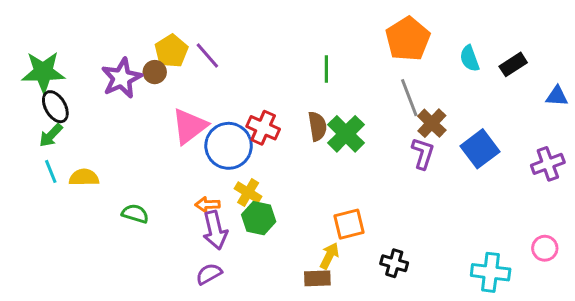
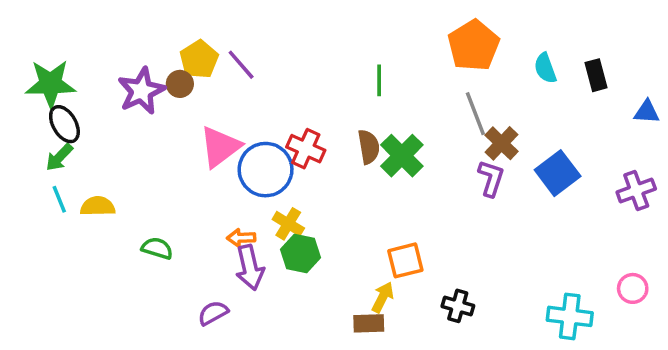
black rectangle: (513, 64) -> (596, 75), turned -72
purple semicircle: (209, 274) -> (213, 313), moved

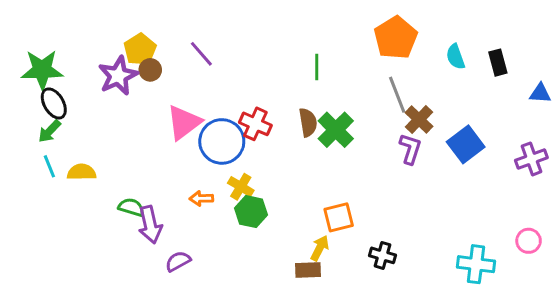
yellow pentagon: (199, 59) -> (140, 49), moved
purple arrow: (250, 267) -> (150, 225), moved

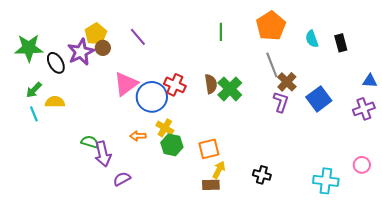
green line: (317, 67) -> (221, 32), moved
blue triangle: (540, 93) -> (370, 81), moved
black ellipse: (54, 103) -> (56, 63), moved
yellow semicircle: (82, 172) -> (55, 102), moved
orange square: (339, 217) -> (209, 149), moved

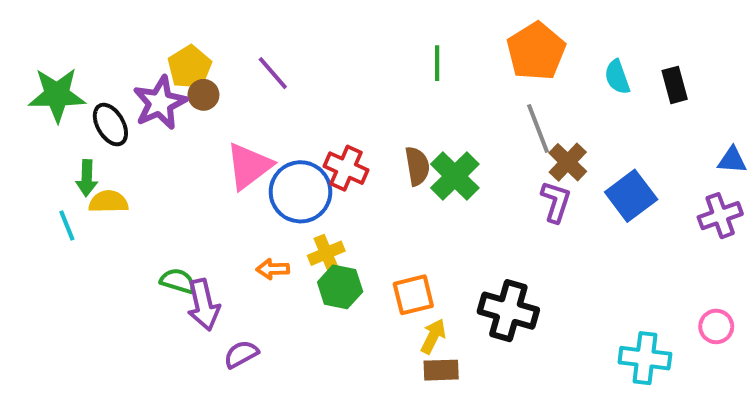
green arrow: (34, 90) -> (87, 178), moved, turned -42
yellow cross: (165, 128) -> (326, 253), turned 36
black cross: (262, 175) -> (508, 311), moved, size x1.6
brown rectangle: (211, 185) -> (441, 370), moved

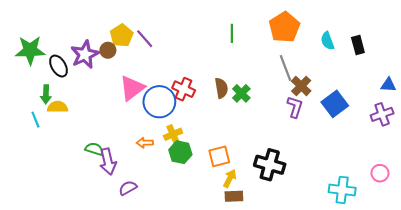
yellow pentagon: (190, 67) -> (122, 36), moved
green cross: (455, 176) -> (241, 93), size x0.7

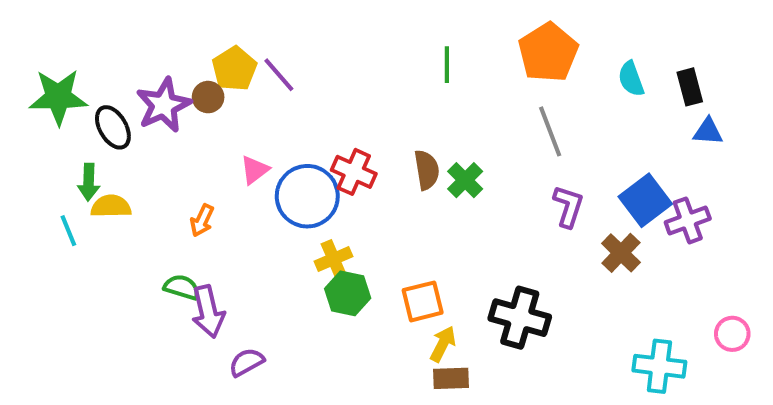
blue triangle: (388, 85) -> (708, 131), moved
brown cross: (301, 86) -> (621, 253), moved
pink triangle: (132, 88) -> (255, 170), size x0.6
purple cross: (382, 114) -> (688, 220), moved
orange arrow: (145, 143) -> (202, 220), moved, turned -63

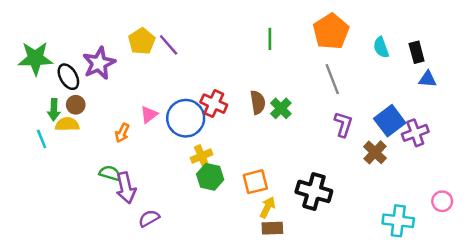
brown circle: (208, 97) -> (76, 105), moved
pink triangle: (255, 170) -> (149, 115), moved

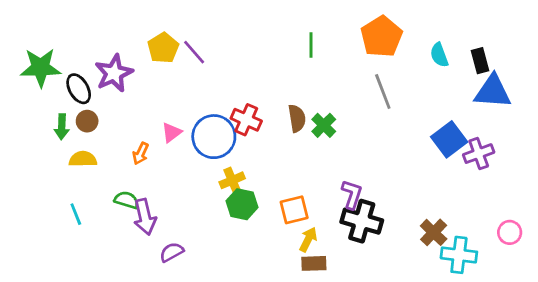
blue triangle: (428, 79) -> (493, 92), size x1.8
yellow semicircle: (67, 124) -> (83, 159), moved
purple L-shape: (343, 124) -> (352, 194), moved
cyan line: (42, 139) -> (76, 214), moved
brown cross: (375, 152) -> (434, 232), moved

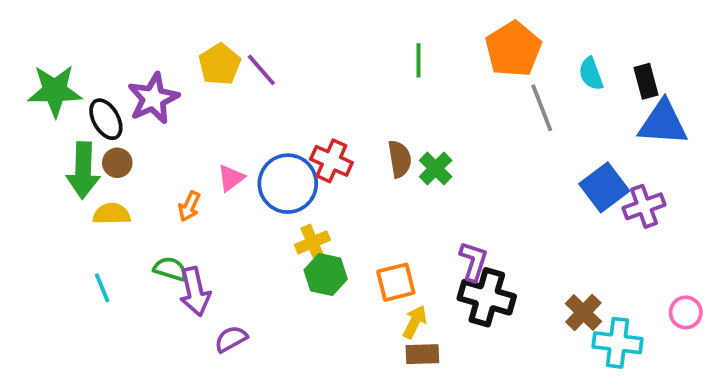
gray line: (383, 92) -> (542, 108), moved
green arrow: (62, 127) -> (83, 170), size x1.6

